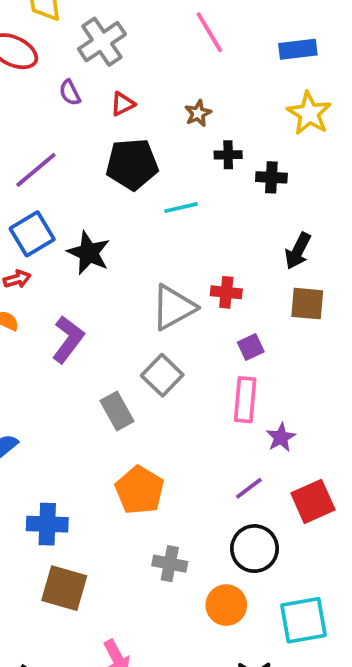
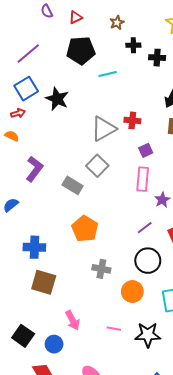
purple L-shape: (68, 339) -> (34, 169), moved
gray rectangle: (117, 411) -> (73, 185), turned -30

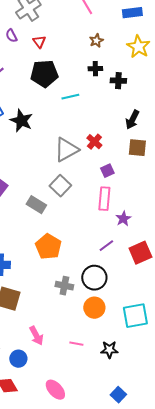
red triangle: (76, 17) -> (39, 42), turned -40
brown star: (117, 23) -> (96, 41), moved
red cross: (132, 120) -> (94, 142), turned 35
black circle: (148, 261) -> (94, 278), moved
black star: (148, 335) -> (109, 350), size x0.7

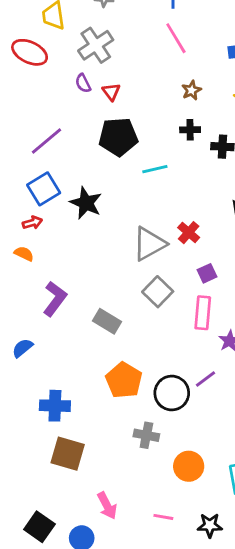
purple semicircle: (11, 36) -> (83, 83), moved
gray square: (60, 186) -> (158, 292), moved
black circle: (94, 278) -> (172, 393), moved

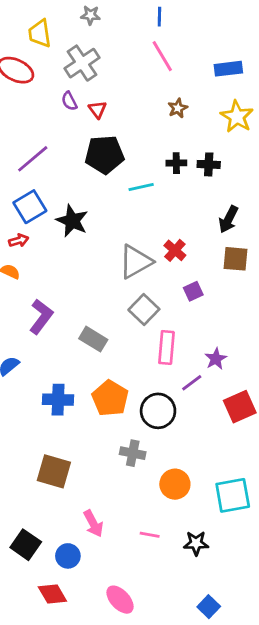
black cross: (190, 130) -> (176, 163), moved
pink rectangle: (203, 313) -> (166, 348), moved
purple line: (206, 379) -> (192, 383), moved
blue cross: (55, 406) -> (58, 400), moved

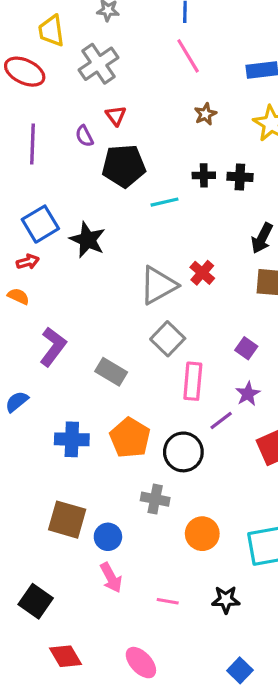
purple semicircle: (69, 101) -> (84, 136), moved
purple line: (33, 159) -> (33, 144), moved, turned -48
purple square: (193, 291) -> (246, 348), moved, turned -30
pink line: (150, 535) -> (168, 601), moved
blue circle: (68, 556) -> (108, 537), moved

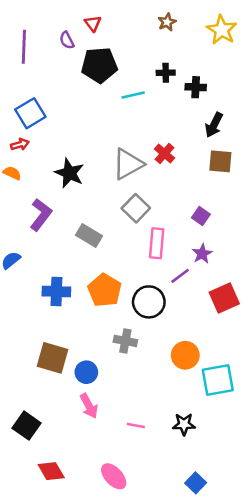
black cross: (240, 177) -> (196, 87), moved
black star: (88, 240) -> (69, 173), moved
orange circle: (202, 534) -> (185, 355), moved

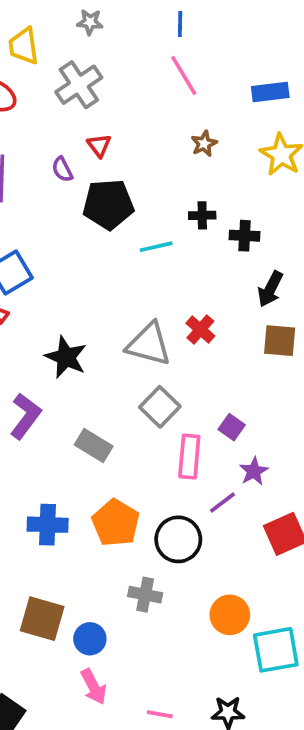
gray triangle: (128, 164) -> (149, 344), turned 44
purple square: (201, 216) -> (232, 427), moved

